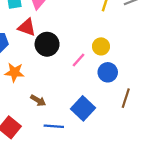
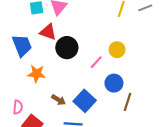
blue circle: (108, 72) -> (114, 83), moved
brown line: (126, 98) -> (128, 102), moved
blue square: (83, 108) -> (85, 101), moved

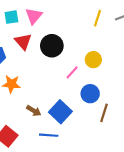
red triangle: (48, 32) -> (23, 42), turned 30
black circle: (67, 48) -> (52, 46), moved

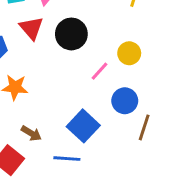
brown arrow: (34, 111) -> (31, 133), moved

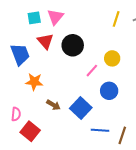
brown line: (144, 127) -> (122, 135), moved
brown arrow: (31, 133) -> (53, 105), moved
blue line: (67, 159) -> (100, 130), moved

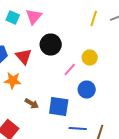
cyan square: (34, 18) -> (13, 18), turned 32
red triangle: (45, 41) -> (24, 56), moved
blue square: (81, 108) -> (59, 106), turned -35

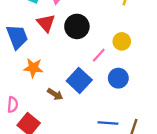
red triangle: (24, 56) -> (46, 23), moved
blue square: (59, 106) -> (79, 80), moved, turned 35

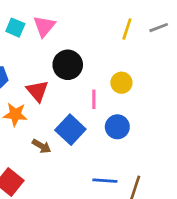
red triangle: (46, 23) -> (37, 91), moved
pink line: (99, 55) -> (94, 99), turned -42

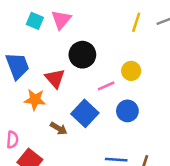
pink line: (94, 99) -> (106, 86), turned 66

